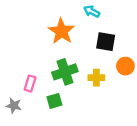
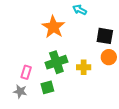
black square: (106, 42) -> (105, 36), moved
gray star: (14, 106) -> (20, 91), moved

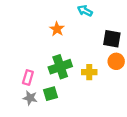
orange star: (53, 27) -> (57, 29), size x0.6
gray star: (20, 91) -> (30, 98), moved

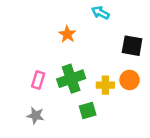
orange circle: (116, 61) -> (130, 80), moved
pink rectangle: (28, 77) -> (38, 80), moved
green square: (51, 94) -> (88, 110), moved

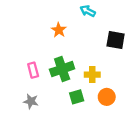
pink rectangle: (38, 80) -> (33, 70), turned -32
orange circle: (130, 80) -> (107, 97), moved

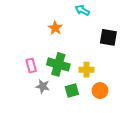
green cross: (62, 69) -> (58, 64), turned 35
gray star: (31, 101) -> (43, 86), moved

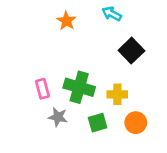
orange star: (55, 28) -> (66, 21), moved
black square: (108, 37) -> (131, 51), moved, turned 36

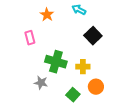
pink rectangle: (42, 89) -> (30, 38), moved
green square: (98, 123) -> (73, 95), moved, turned -32

